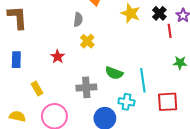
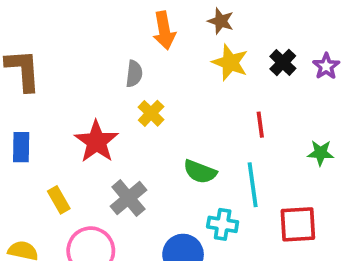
red line: (170, 31) -> (260, 125), moved
red star: (58, 57) -> (96, 142), size x1.6
gray cross: (86, 87) -> (128, 198), moved, turned -36

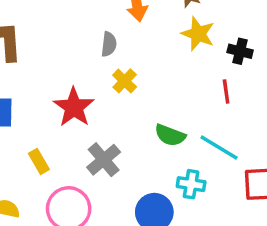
black cross: (283, 62) -> (240, 51), moved, turned -30
cyan line: (253, 185) -> (219, 147), turned -51

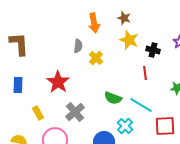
yellow cross: (125, 81) -> (96, 58), moved
cyan cross: (191, 184) -> (125, 126), turned 35

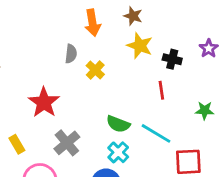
cyan cross: (125, 126) -> (118, 152), moved

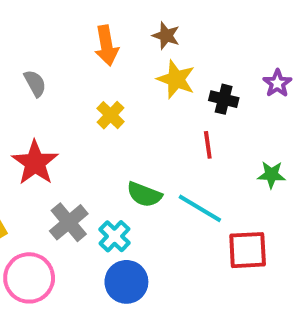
gray semicircle: (71, 54) -> (35, 83), moved, turned -36
cyan cross: (118, 152) -> (114, 236), moved

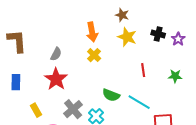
orange arrow: (107, 46) -> (92, 32), moved
gray semicircle: (35, 83) -> (56, 54), moved, turned 56
black cross: (224, 99) -> (158, 34), moved
green star: (271, 175) -> (175, 76), moved

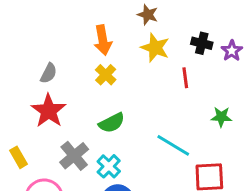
red line: (143, 70) -> (185, 78), moved
green star: (175, 76) -> (221, 117), moved
green semicircle: (111, 95) -> (112, 123), moved, turned -48

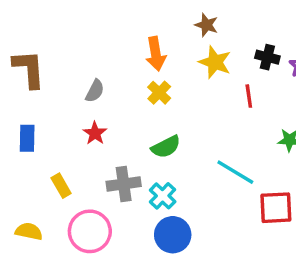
red star: (49, 111) -> (95, 133), size x0.6
gray cross: (74, 156) -> (124, 184), turned 32

